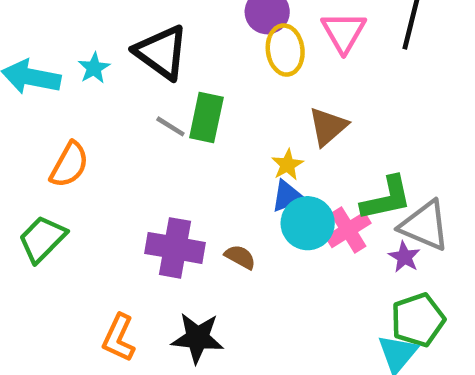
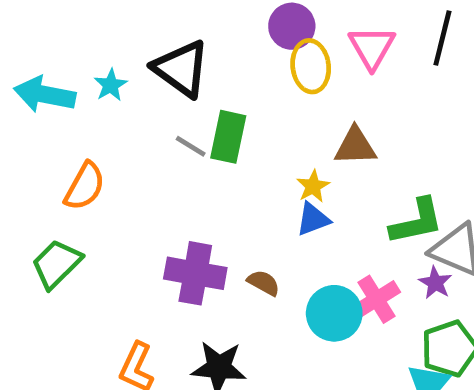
brown triangle: (328, 126) -> (355, 146), turned 39
cyan circle: (308, 223) -> (334, 313), moved
pink cross: (348, 230) -> (377, 299), moved

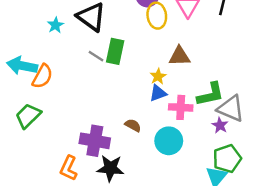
cyan arrow: (45, 94) -> (22, 66), moved
purple cross: (195, 273) -> (95, 141), moved
pink cross: (377, 299) -> (181, 107), moved, turned 35

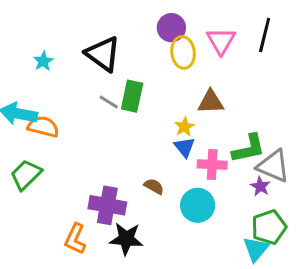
cyan star: (55, 25) -> (43, 61), moved
orange semicircle: (42, 76) -> (43, 127), turned -105
blue triangle: (158, 93) -> (184, 147), turned -48

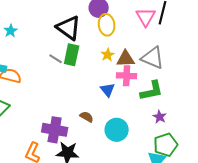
pink triangle: (221, 41) -> (146, 17), moved
black triangle: (103, 54) -> (69, 28), moved
yellow star: (184, 127) -> (108, 55), moved
pink cross: (212, 165) -> (127, 76), moved
gray triangle: (273, 166) -> (153, 58), moved

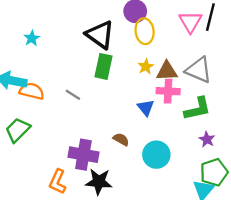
gray line: (56, 59) -> (73, 95), moved

